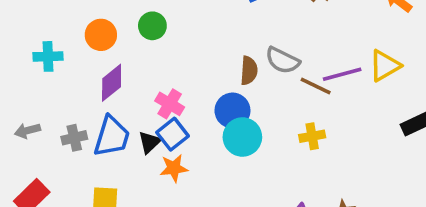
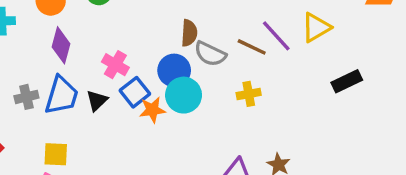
gray semicircle: (283, 60) -> (210, 54), moved
purple line: (342, 74) -> (276, 36), turned 63
purple diamond: (112, 83) -> (61, 45), turned -36
blue square: (173, 134) -> (135, 92), moved
orange star: (174, 168) -> (152, 110), moved

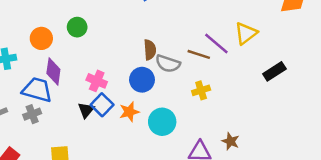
blue square: (135, 92) -> (102, 105), moved
blue trapezoid: (62, 95) -> (37, 90), moved, turned -84
cyan circle: (184, 95) -> (162, 122), moved

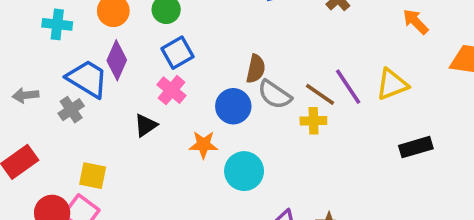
yellow cross: (201, 90) -> (313, 121), moved
blue square: (102, 105) -> (178, 53), moved
gray cross: (32, 114) -> (71, 110), turned -30

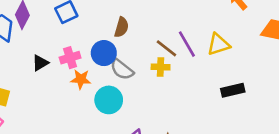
pink cross: (171, 90) -> (70, 58), moved, turned 30
gray semicircle: (275, 95) -> (122, 69), moved

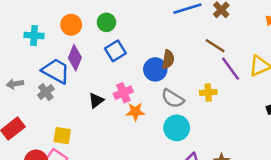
brown line: (166, 48) -> (215, 46), moved
blue circle: (104, 53) -> (155, 69), moved
cyan circle: (109, 100) -> (177, 128), moved

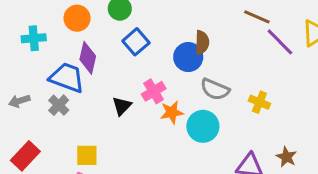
yellow cross: (208, 93) -> (259, 102), moved, turned 35
cyan circle: (177, 128) -> (203, 126), moved

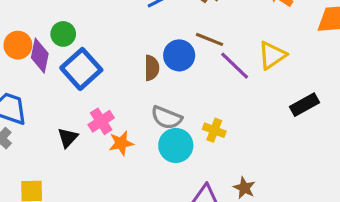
blue square: (136, 42) -> (81, 69), size x1.4
blue circle: (188, 57) -> (179, 55), moved
purple diamond: (88, 58) -> (40, 56), moved
cyan circle: (203, 126) -> (176, 145), moved

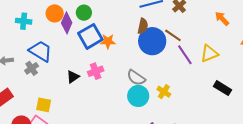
blue circle: (179, 55) -> (152, 41), size x1.4
brown semicircle: (152, 68) -> (143, 26), moved
black rectangle: (304, 105) -> (223, 88), turned 48
orange star: (121, 143) -> (108, 41), moved

